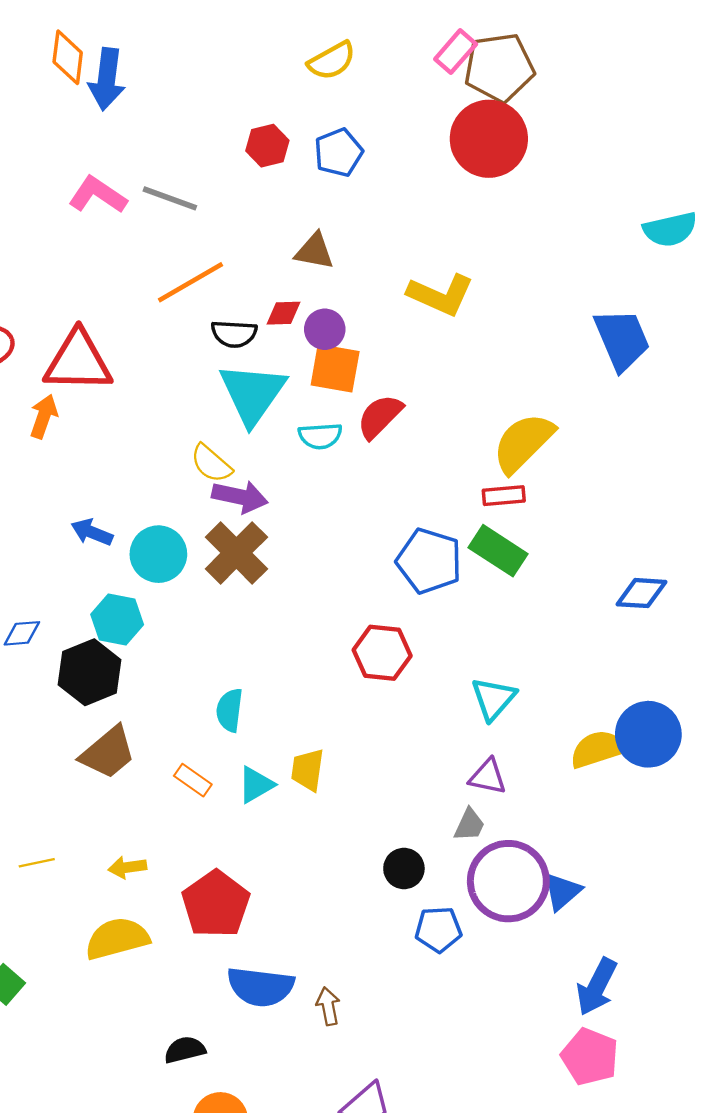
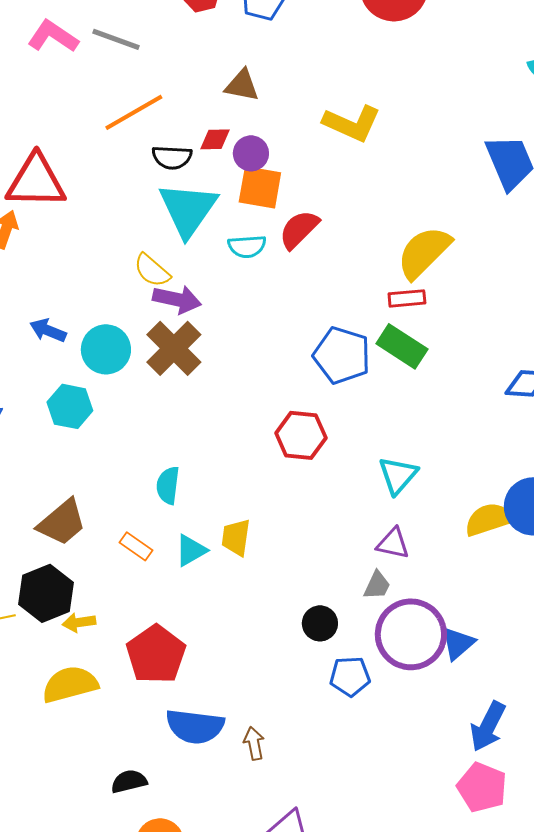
black hexagon: (90, 672) -> (46, 593), moved

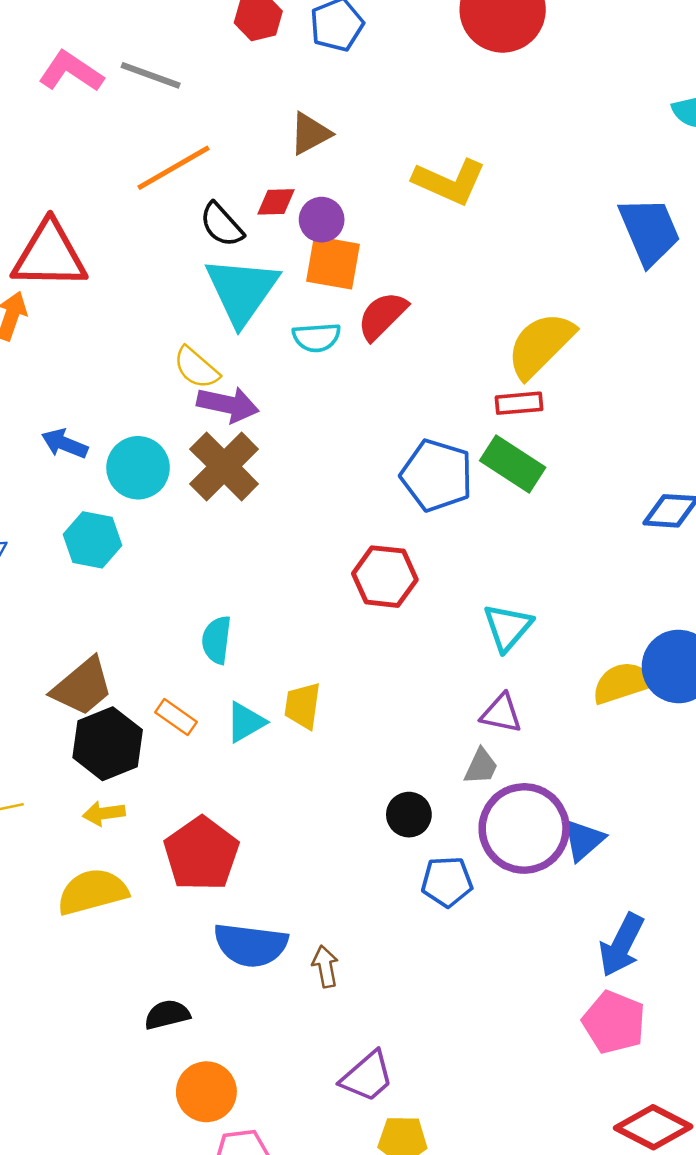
brown triangle: (242, 85) -> (310, 134), turned -39
black semicircle: (172, 157) -> (222, 225), turned 45
black hexagon: (46, 593) -> (108, 744), moved

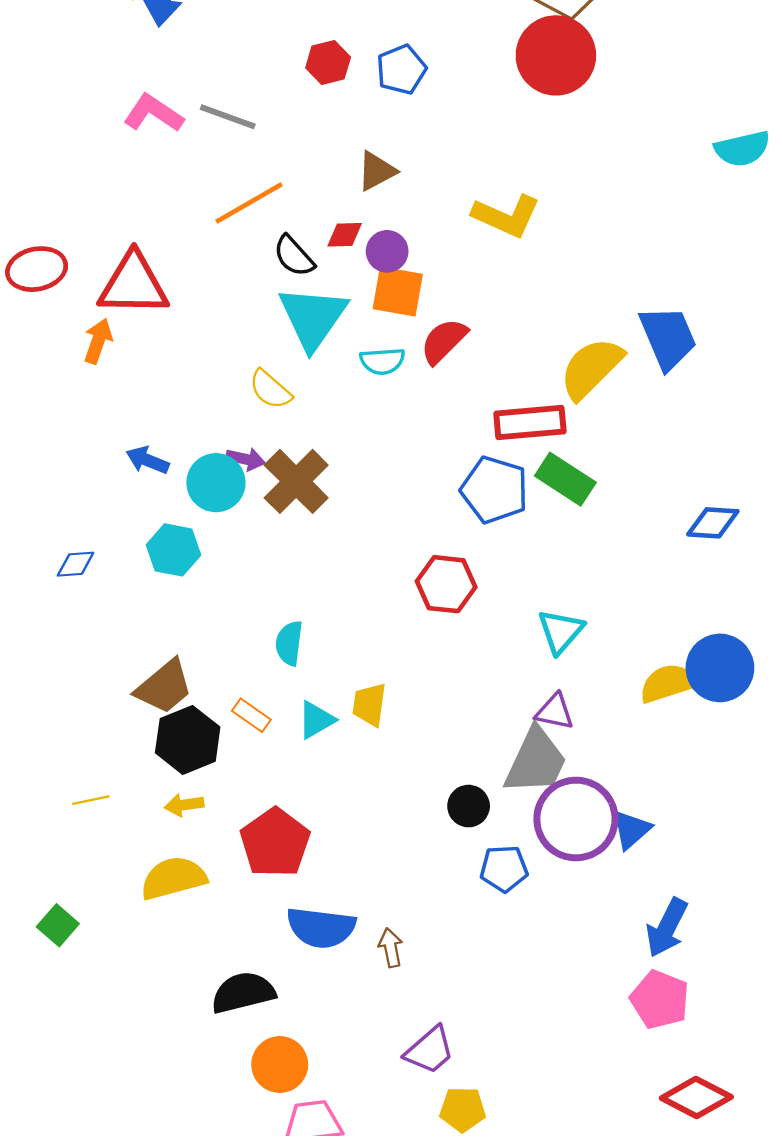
blue trapezoid: (649, 231) -> (668, 337), moved
red rectangle: (519, 403) -> (530, 422), moved, size x1.6
purple arrow: (228, 404) -> (245, 459), moved, size x0.7
gray trapezoid: (481, 766) -> (536, 761), size x2.0
black semicircle: (167, 1015) -> (243, 993), size x1.5

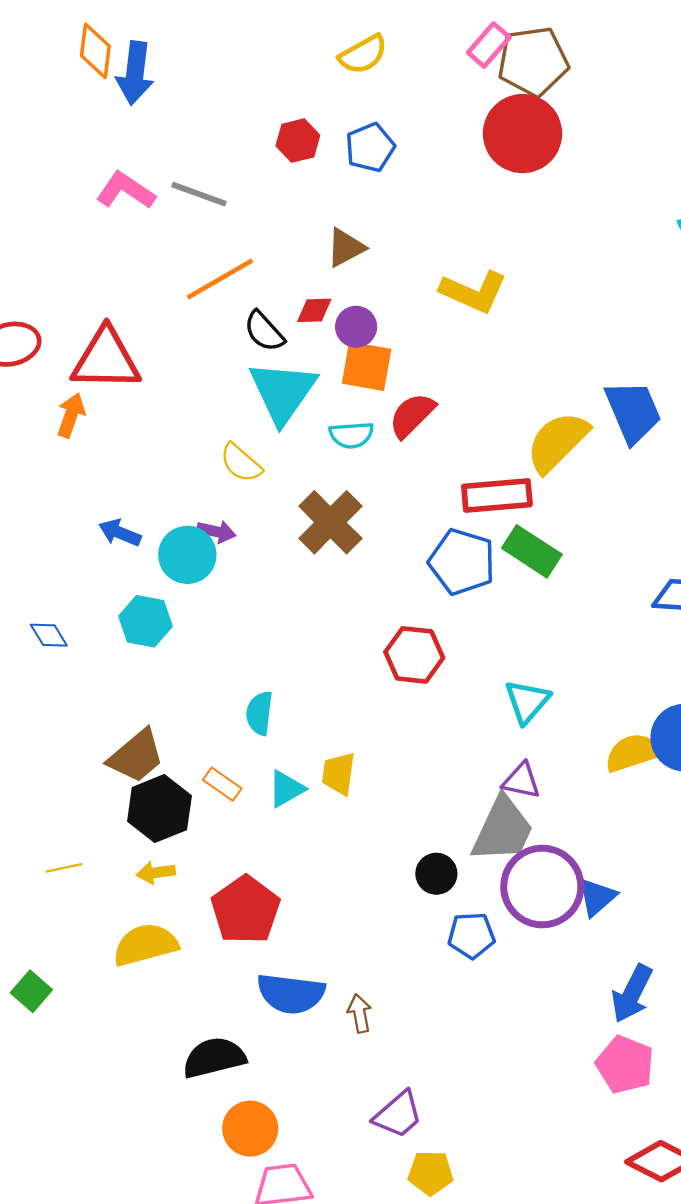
brown cross: (296, 481) -> (330, 522), moved
blue diamond: (76, 564) -> (49, 635), turned 63

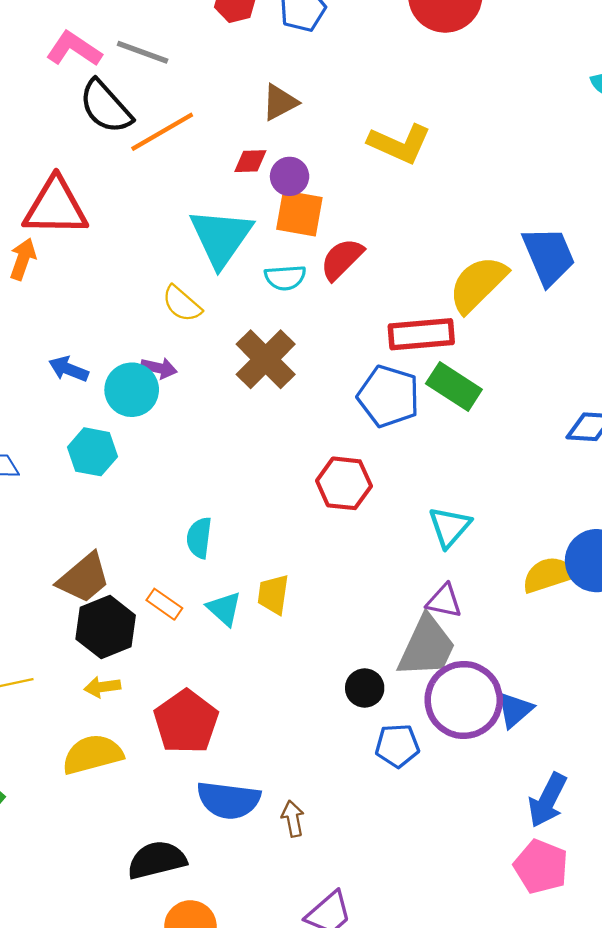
black semicircle: (264, 331) -> (106, 107), moved, size x1.4
cyan triangle: (286, 789) -> (224, 609), turned -48

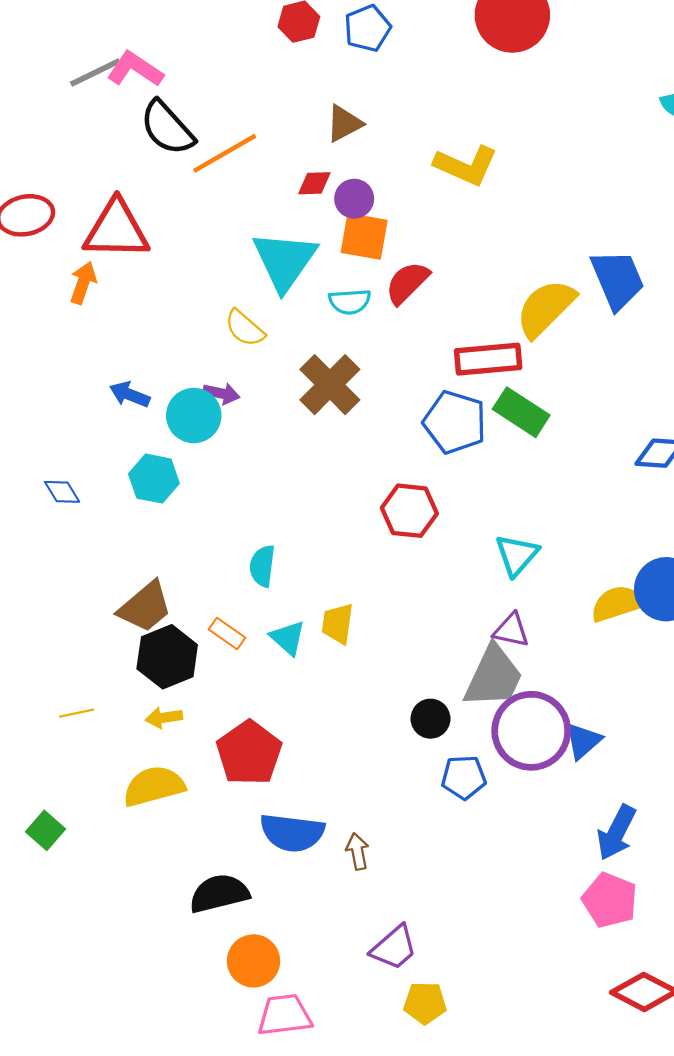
gray line: (143, 52) -> (95, 73), moved, turned -46

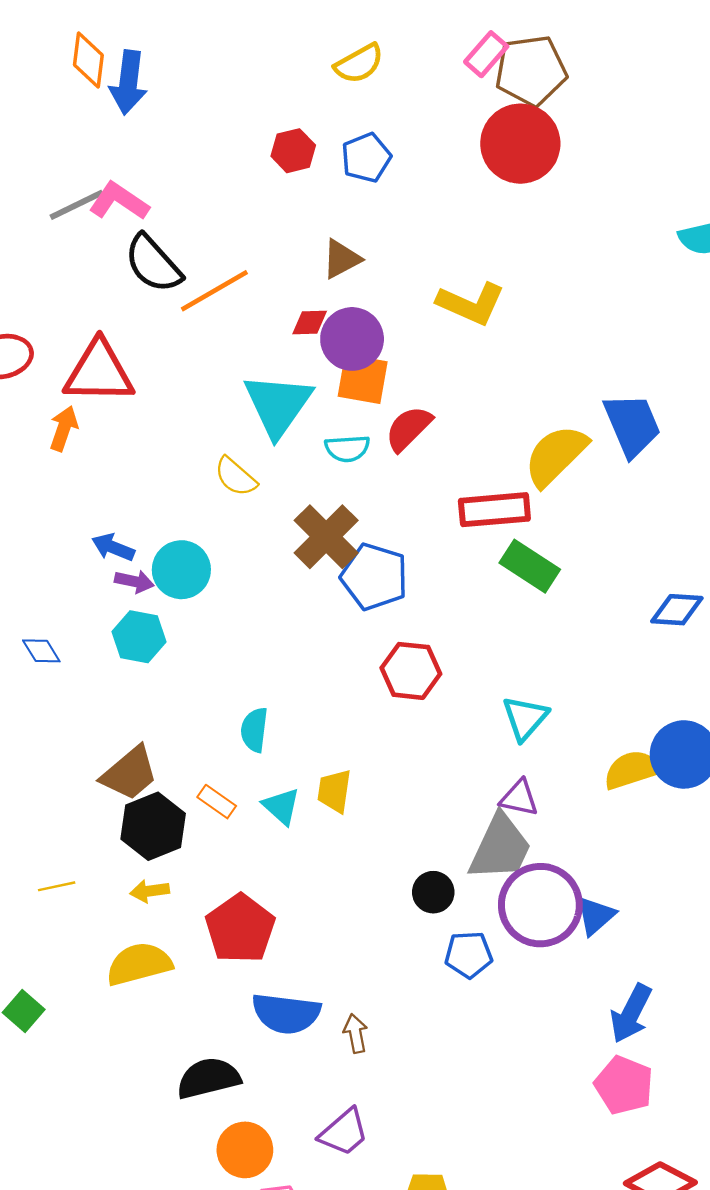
purple circle: (354, 199) -> (352, 339), size x1.5
purple arrow: (221, 393) -> (134, 581), moved
blue pentagon: (455, 422) -> (374, 577), moved
purple trapezoid: (394, 948) -> (344, 1132), moved

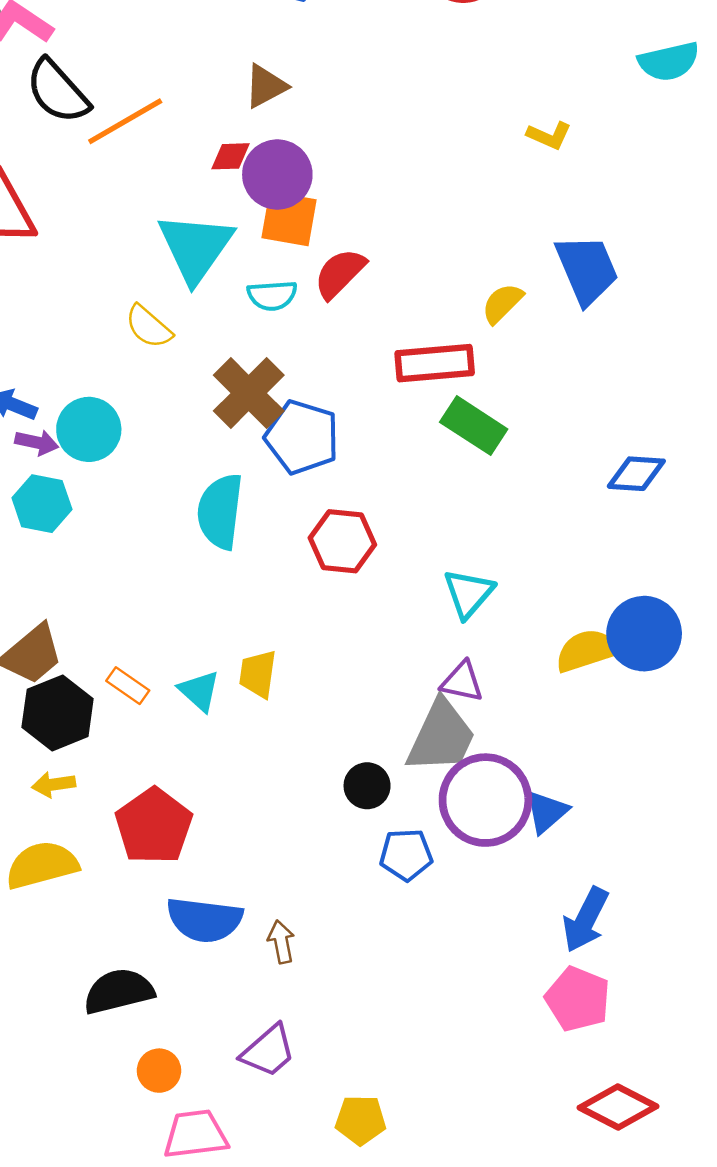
yellow L-shape: (471, 304) -> (549, 136), moved, size x0.6
yellow semicircle: (556, 456) -> (502, 303), size x0.6
cyan semicircle: (254, 730) -> (220, 511), moved, size x1.5
orange circle: (245, 1150) -> (159, 1071), size x0.7

